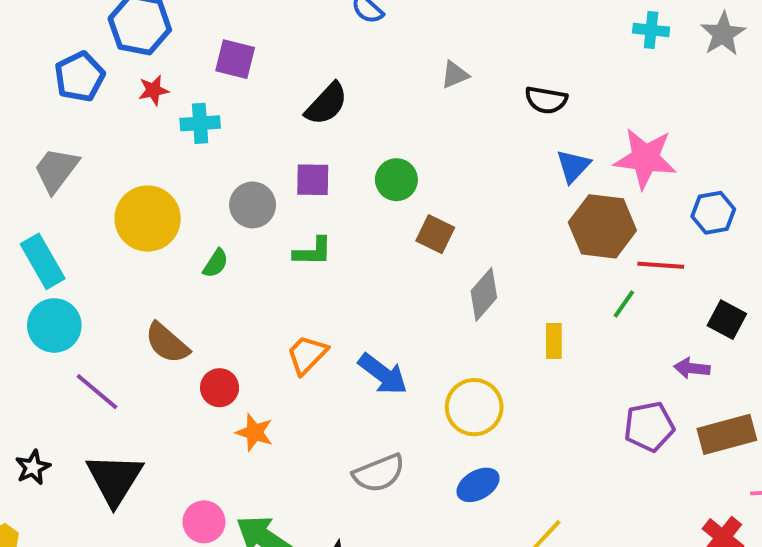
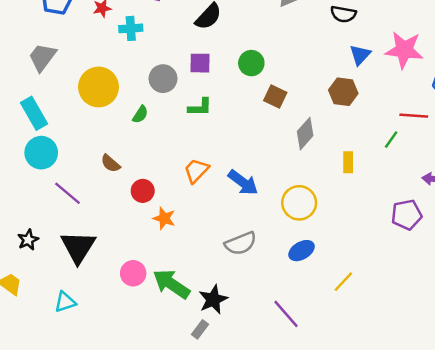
brown hexagon: (602, 226) -> (343, 92), moved, size x0.7
brown semicircle: (167, 343) -> (110, 163), size x0.7

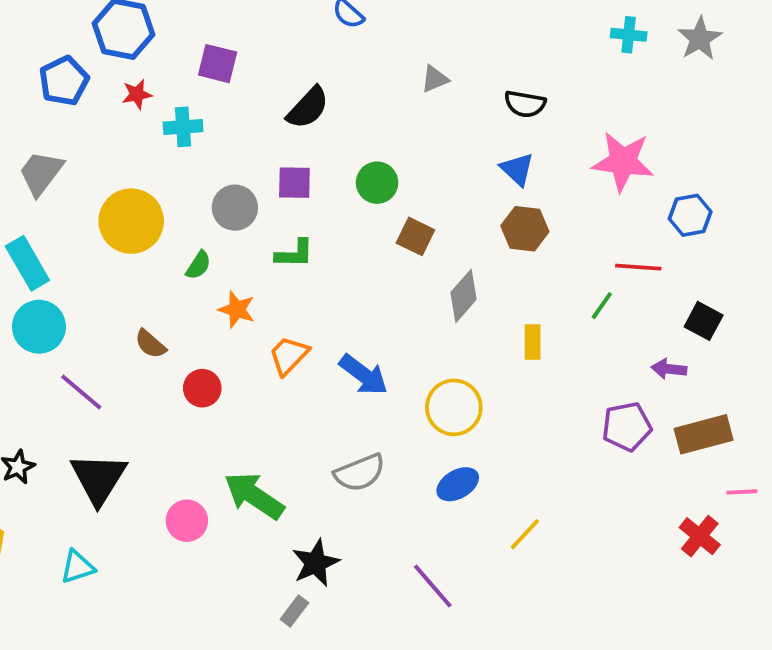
blue triangle: (360, 55) -> (517, 169), moved, turned -30
orange star: (164, 218) -> (237, 309), moved
green arrow: (171, 284) -> (254, 496), moved

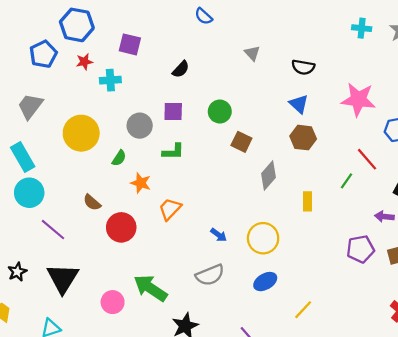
gray triangle: (435, 79) -> (252, 53), turned -49
black semicircle: (308, 108) -> (181, 69), size x0.7
red line: (638, 267) -> (367, 159), turned 45
blue arrow: (364, 375) -> (219, 235), moved, size x0.6
red circle: (202, 388) -> (121, 227), size x1.4

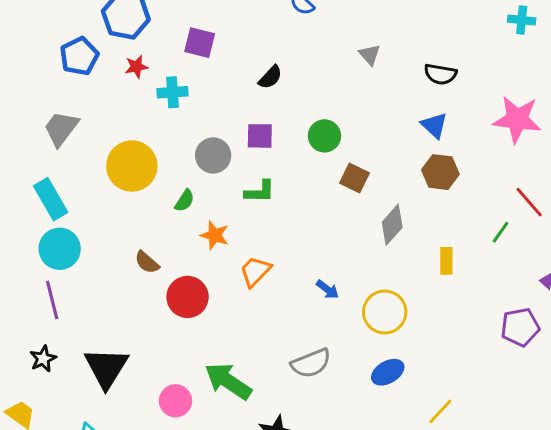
purple line: (53, 230) -> (52, 300), moved, turned 36
blue arrow: (219, 235) -> (327, 289), moved

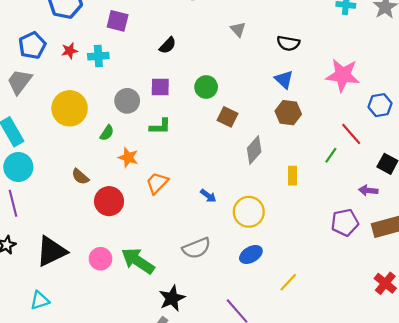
blue pentagon: (79, 56) -> (32, 45), moved
red star: (136, 67) -> (70, 51), moved
black triangle: (106, 368) -> (51, 251), turned 32
pink circle: (175, 401) -> (100, 259), moved

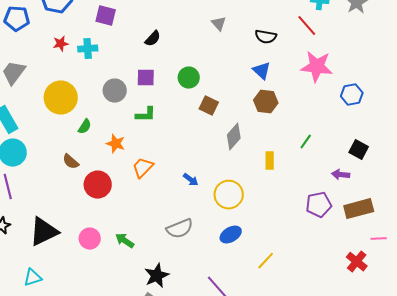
blue pentagon: (32, 45) -> (17, 19), moved, turned 30
green semicircle: (107, 133) -> (85, 127), moved
red line: (351, 134) -> (307, 26), moved
green arrow: (138, 261) -> (125, 241), size x0.6

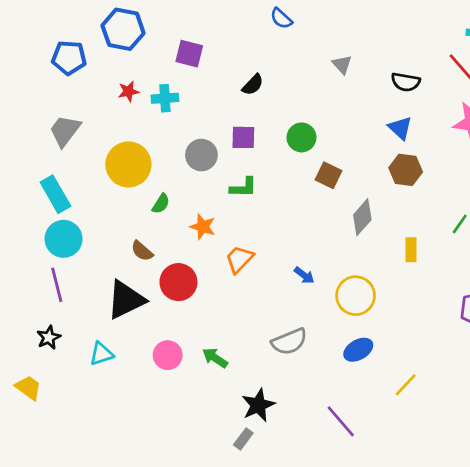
black triangle: (44, 232) -> (126, 300), moved
cyan triangle: (33, 278) -> (101, 354), moved

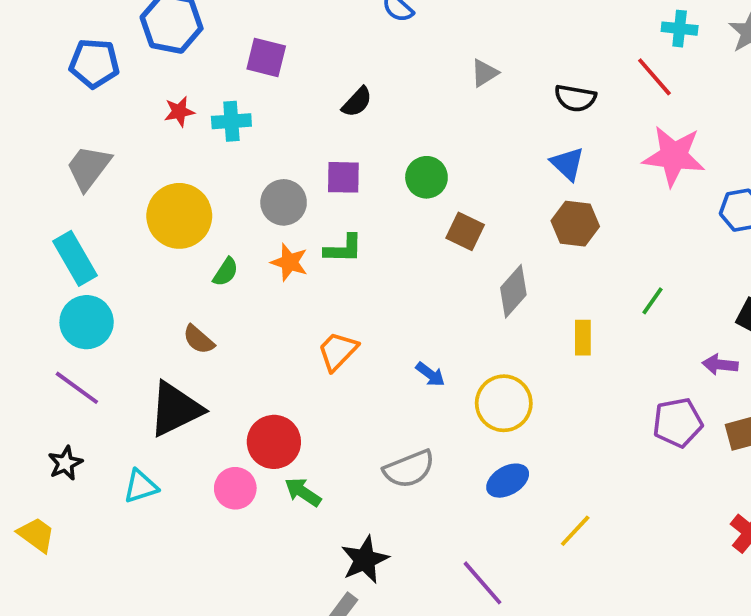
gray triangle: (342, 64) -> (484, 73), turned 40
orange star: (203, 227) -> (289, 262), moved
red circle: (178, 282) -> (274, 442), moved
purple line: (57, 285) -> (77, 388), turned -40

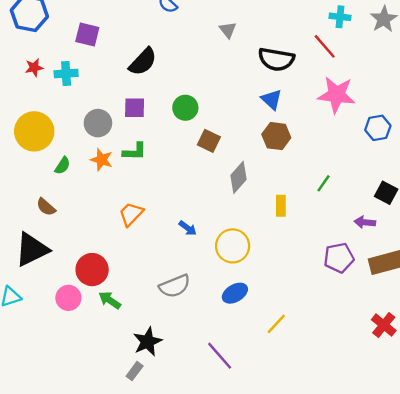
gray triangle: (484, 73) -> (228, 30), moved, turned -36
black semicircle: (575, 98) -> (276, 59), size x1.4
black semicircle: (357, 102) -> (143, 62), size x1.5

